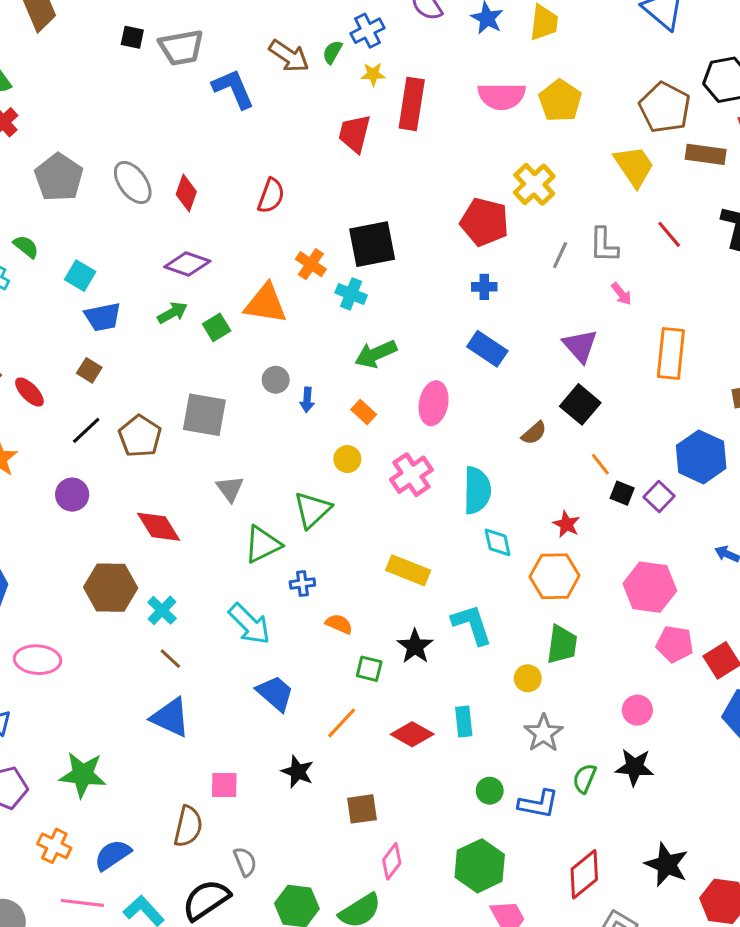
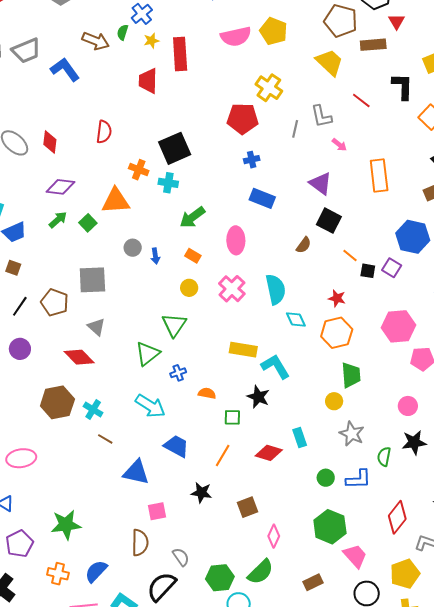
gray triangle: (230, 489) -> (96, 327), moved
cyan L-shape: (472, 624) -> (275, 367), moved
blue triangle: (171, 717) -> (136, 472), moved

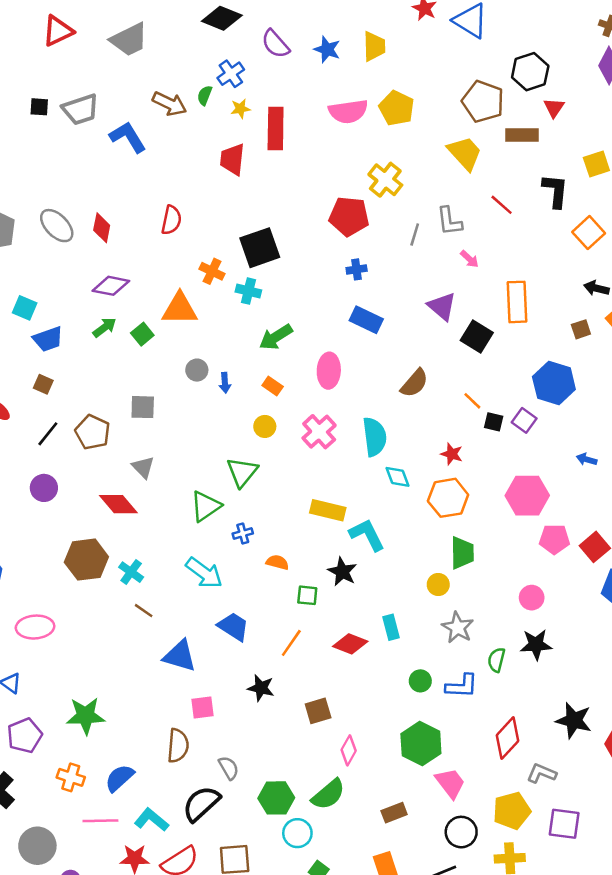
black square: (329, 221) -> (477, 336), moved
brown semicircle: (304, 245) -> (414, 383), size x1.4
gray square: (92, 280) -> (143, 407), size x0.7

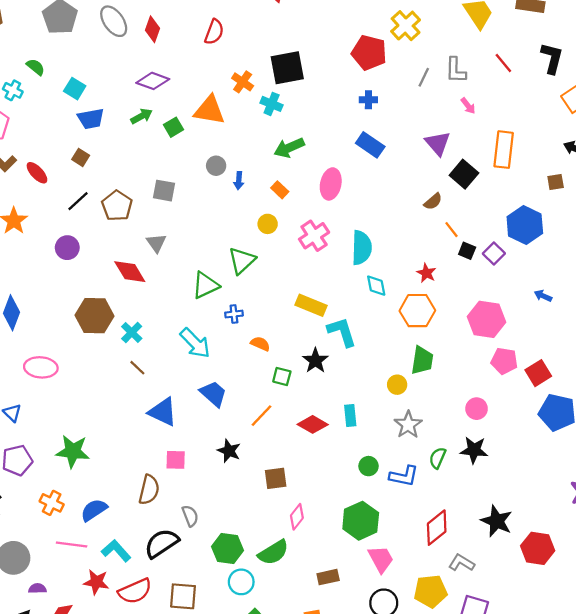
brown semicircle: (414, 383) -> (433, 201), moved, size x0.7

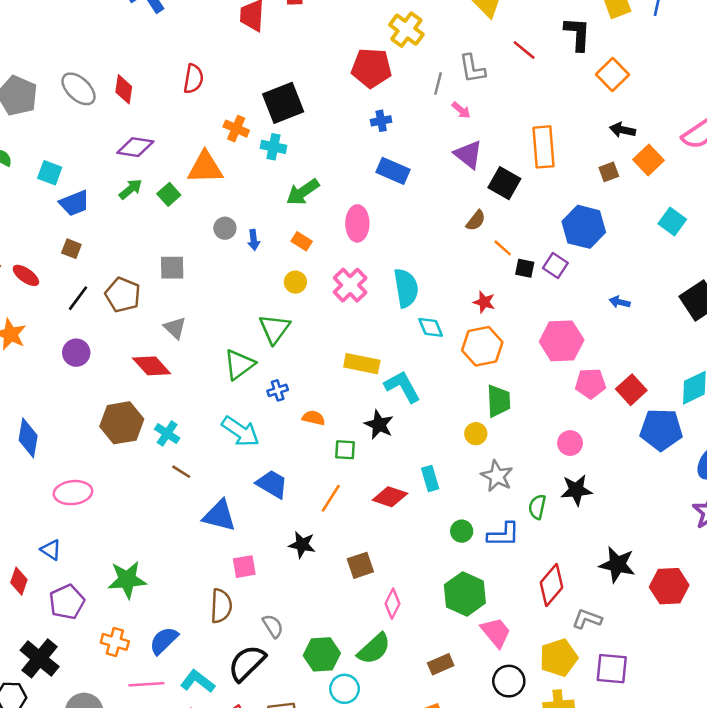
pink arrow: (468, 106) -> (461, 110), moved

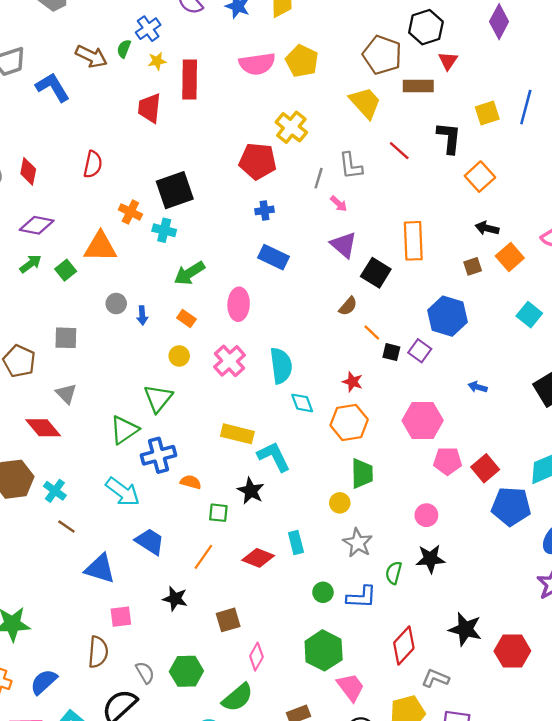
blue cross: (278, 390) -> (159, 455), size x1.8
green hexagon: (322, 654) -> (186, 671), moved

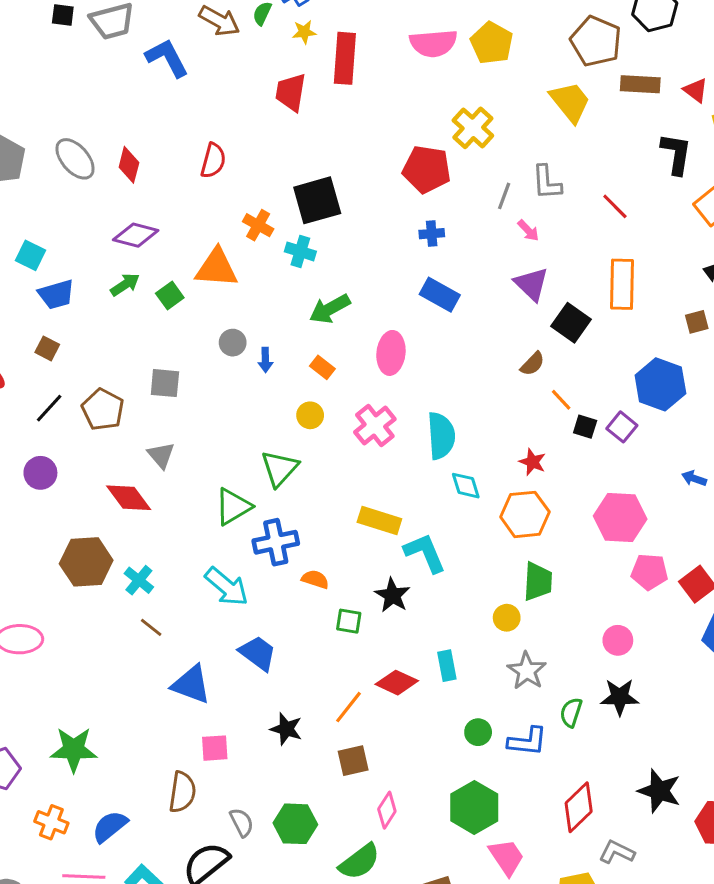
red triangle: (448, 61) -> (696, 90), moved, turned -30
red line: (399, 151) -> (615, 206), moved
orange line: (203, 557) -> (348, 707), moved

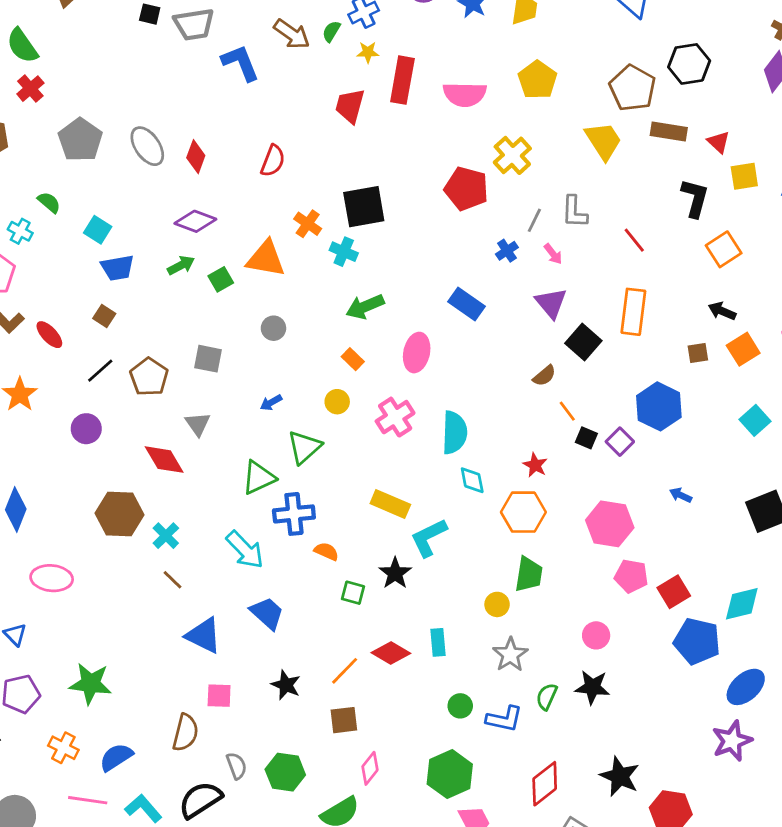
pink semicircle: (433, 43) -> (465, 94), moved
blue cross: (432, 234) -> (507, 251), moved, turned -35
blue arrow: (265, 360) -> (271, 403), moved, turned 55
cyan L-shape: (425, 553) -> (429, 538), turned -99

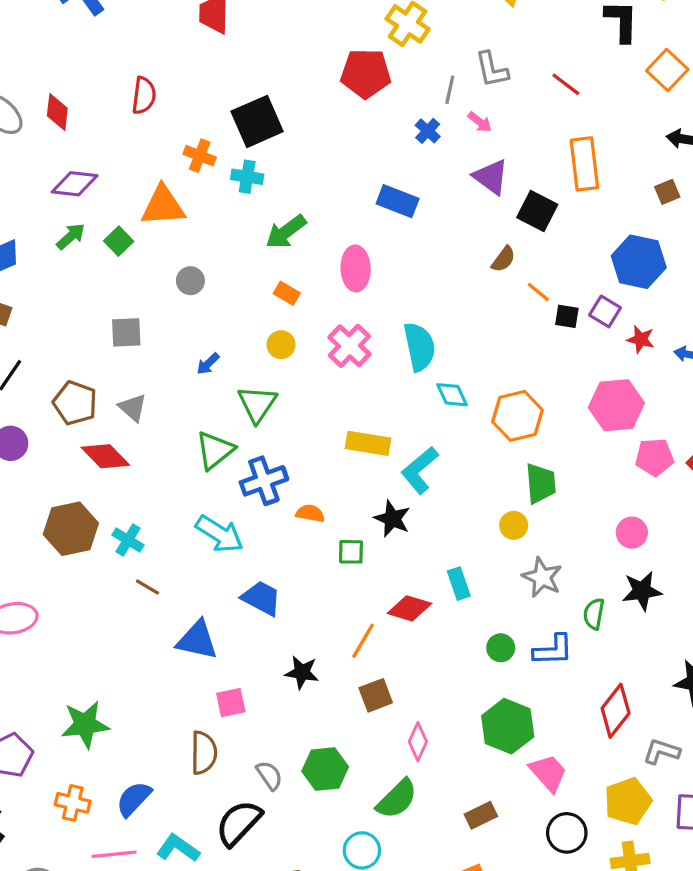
brown pentagon: (149, 377) -> (75, 403), moved
red star: (535, 465) -> (641, 339), moved

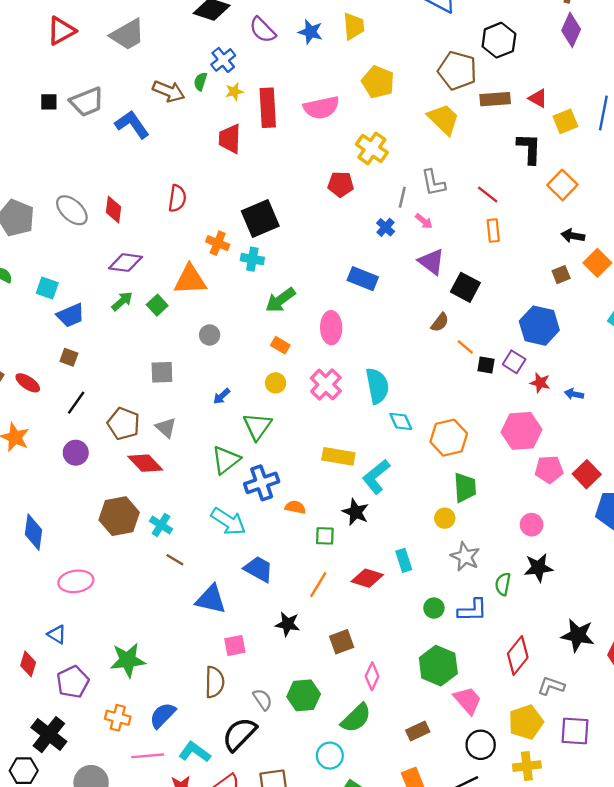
red pentagon: (366, 73) -> (341, 184), size x0.7
orange rectangle: (584, 164) -> (493, 230), moved, size x0.6
orange line: (363, 641) -> (318, 585), moved

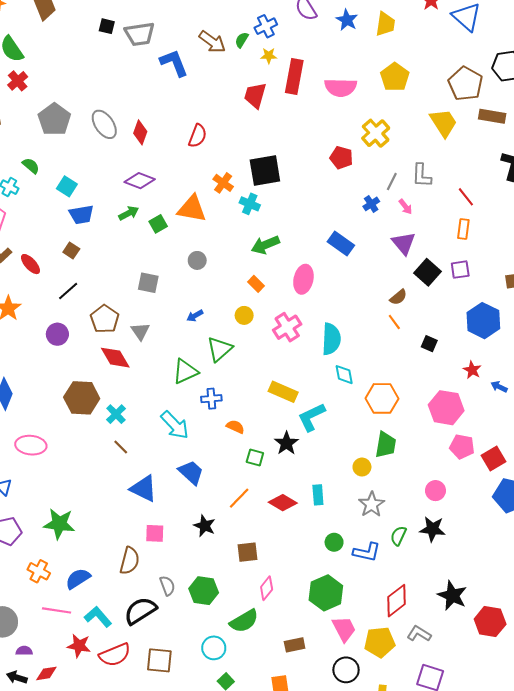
orange line: (465, 347) -> (394, 322), moved
purple square: (514, 362) -> (460, 270), moved, turned 36
blue cross: (262, 483) -> (211, 399), size x0.7
yellow pentagon: (526, 722) -> (380, 642), moved

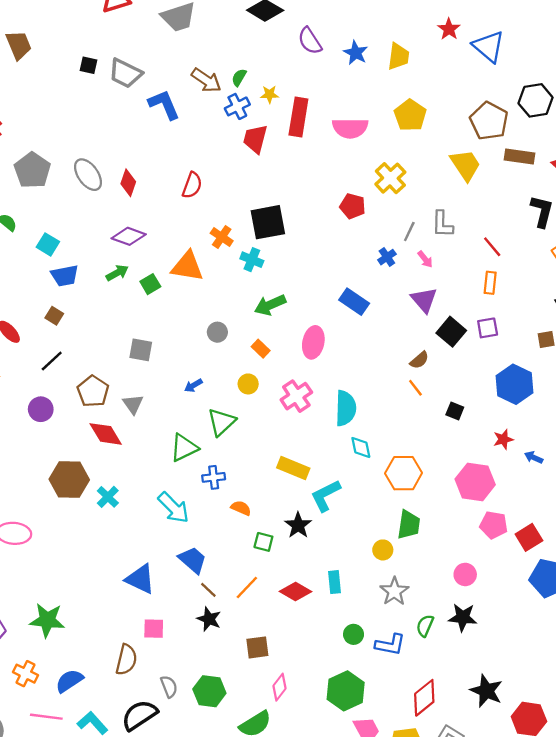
blue cross: (266, 26) -> (237, 106), moved
gray trapezoid: (140, 34) -> (125, 73), turned 36
gray circle: (197, 260) -> (217, 332), moved
red star: (472, 370) -> (503, 439), turned 30
brown line: (121, 447) -> (208, 590), moved

